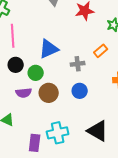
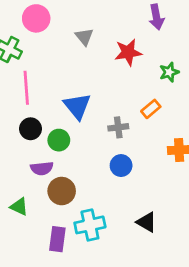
blue triangle: (49, 49) -> (77, 106), turned -45
brown circle: (49, 93) -> (62, 191), moved
black triangle: (98, 131) -> (147, 222), size x0.7

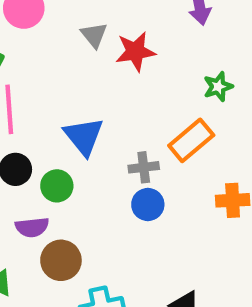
red star: (128, 52) -> (135, 51), moved
orange rectangle: (151, 109) -> (191, 140), size x1.5
blue circle: (121, 166) -> (148, 204), moved

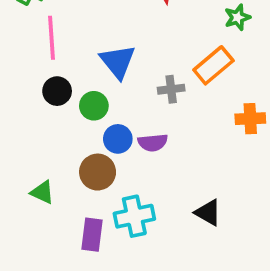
blue circle: (148, 204) -> (118, 139), moved
purple semicircle: (32, 227) -> (153, 143), moved

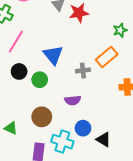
pink line: (52, 38) -> (16, 42), turned 35
blue circle: (118, 139) -> (83, 128), moved
cyan cross: (134, 216) -> (62, 142), turned 30

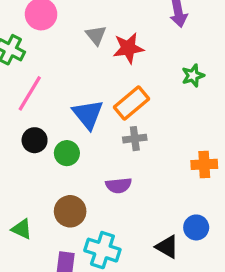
orange rectangle: (107, 57) -> (132, 103), moved
blue circle: (83, 128) -> (196, 227), moved

